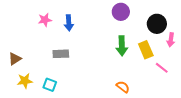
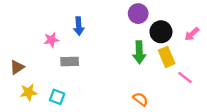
pink star: (45, 20) -> (51, 40), moved
black circle: (157, 24) -> (161, 32), moved
pink arrow: (171, 40) -> (192, 34), moved, turned 40

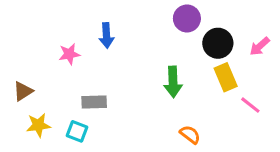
green arrow: (139, 52) -> (173, 82), moved
gray rectangle: (70, 61) -> (94, 102), moved

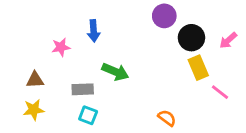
green arrow: (173, 82) -> (115, 72), moved, turned -65
brown triangle: (23, 91) -> (35, 80), moved, turned 30
cyan square: (77, 131) -> (88, 115), moved

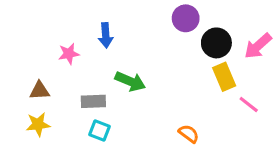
pink arrow: (228, 40) -> (258, 46), size x1.4

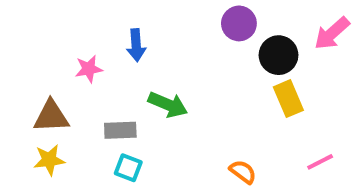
pink arrow: (258, 46) -> (332, 33), moved
brown triangle: (40, 91) -> (51, 116), size x1.4
pink line: (249, 104) -> (320, 162), moved, turned -65

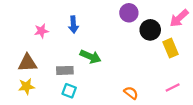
pink star: (89, 69) -> (41, 31), moved
yellow rectangle: (288, 99) -> (170, 48), moved

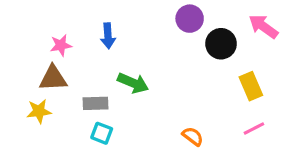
pink arrow: (179, 18) -> (263, 26), turned 78
yellow rectangle: (170, 48) -> (251, 86), moved
brown triangle: (27, 63) -> (53, 78), moved
yellow star: (26, 86) -> (39, 111), moved

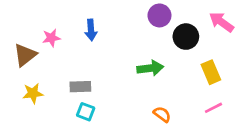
brown triangle: (53, 78) -> (25, 55), moved, turned -35
green arrow: (133, 83) -> (150, 68), moved, turned -30

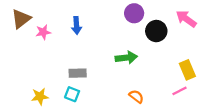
brown triangle: (25, 55) -> (21, 19), moved
yellow rectangle: (211, 72) -> (187, 70), moved
gray rectangle: (80, 87) -> (78, 73), moved
yellow star: (33, 93) -> (40, 96), moved

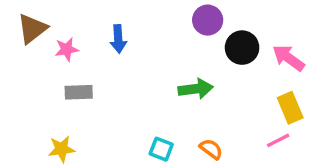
pink arrow: (186, 19) -> (288, 58), moved
gray rectangle: (78, 73) -> (79, 92), moved
cyan square: (72, 94) -> (161, 149), moved

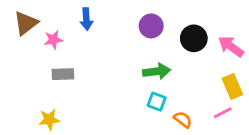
purple circle: (208, 20) -> (151, 26), moved
blue arrow: (118, 39) -> (86, 19), moved
cyan square: (161, 149) -> (157, 102), moved
orange semicircle: (211, 149) -> (183, 120), moved

